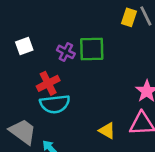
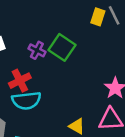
green square: (92, 49) -> (62, 47), turned 36

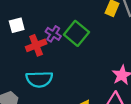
red cross: (20, 81) -> (36, 45), moved

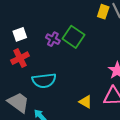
red cross: (36, 45) -> (20, 58), moved

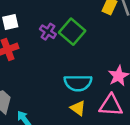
cyan semicircle: (44, 81) -> (78, 83), moved

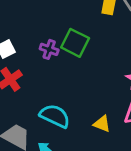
cyan semicircle: (78, 83) -> (55, 116), moved, turned -140

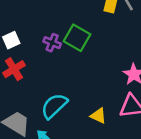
cyan semicircle: (55, 116) -> (54, 106), turned -72

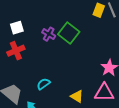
cyan semicircle: (54, 106) -> (43, 84), size x0.6

